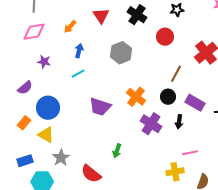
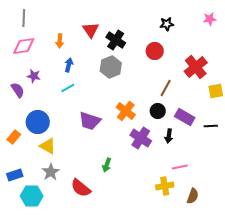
black cross: (137, 15) -> (116, 40), moved
orange arrow: (70, 27) -> (60, 41), turned -40
purple semicircle: (25, 88) -> (18, 90), moved, turned -84
yellow triangle: (46, 135) -> (48, 146), moved

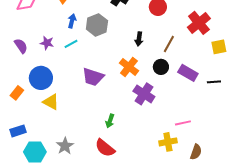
gray hexagon: (111, 67) -> (97, 25), moved
purple star: (34, 76) -> (47, 43), moved
black arrow: (169, 136) -> (139, 39), moved
gray star: (51, 172) -> (65, 146), moved
red semicircle: (81, 188) -> (105, 148), moved

